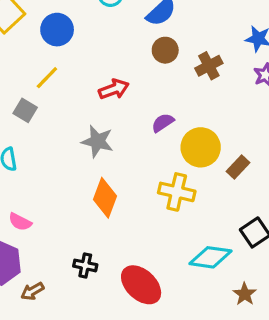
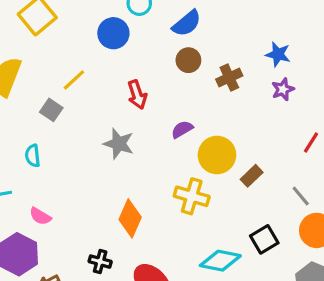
blue circle: (57, 30) -> (113, 33), moved
red arrow: (114, 89) -> (137, 95), turned 88
orange diamond: (105, 198) -> (130, 218), moved

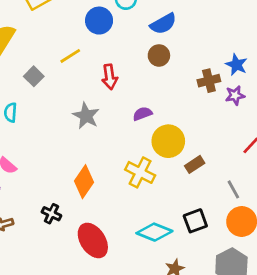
brown cross: (229, 77) -> (209, 81), moved
yellow line: (74, 80) -> (70, 56), moved

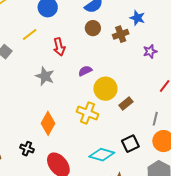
blue star: (236, 65) -> (137, 18), moved
brown cross: (209, 81) -> (121, 34), moved
gray line: (233, 189) -> (155, 119), turned 48

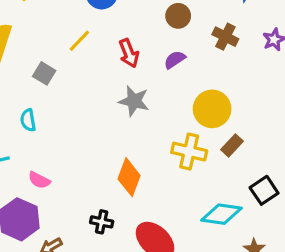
brown cross: (121, 34) -> (225, 37), moved, turned -35
purple semicircle: (85, 71) -> (175, 60), moved
gray star: (45, 76) -> (134, 101), moved
brown rectangle: (126, 103) -> (232, 145), moved

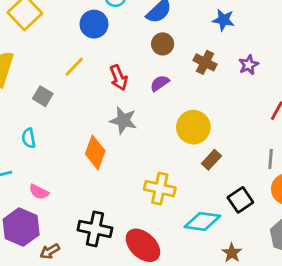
yellow cross: (189, 152) -> (160, 189), moved
orange diamond: (129, 177) -> (95, 152), moved
black cross: (102, 222) -> (95, 229), size x1.6

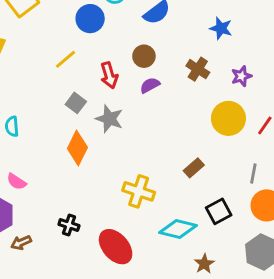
brown circle: (163, 44) -> (144, 56), moved
gray square: (43, 96) -> (76, 103), moved
yellow circle: (193, 127) -> (228, 118), moved
black cross: (95, 229) -> (69, 225), size x0.6

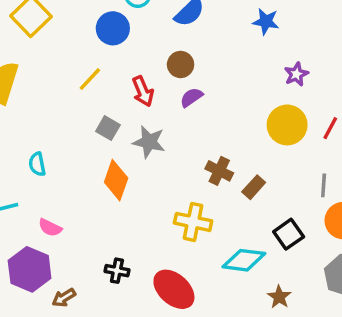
brown cross: (198, 69) -> (219, 171), moved

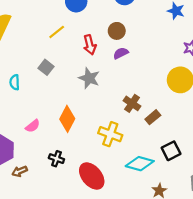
gray square: (108, 128) -> (46, 67), moved
orange diamond: (116, 180) -> (67, 119), moved
pink semicircle: (50, 228) -> (33, 126), moved, turned -72

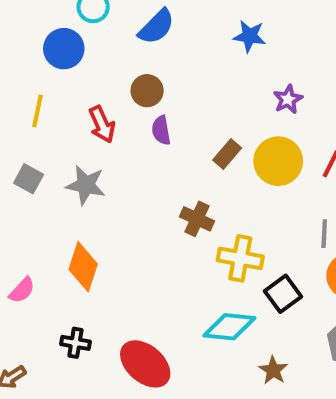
yellow line: (57, 32) -> (37, 111), turned -30
purple semicircle: (121, 53) -> (161, 130), turned -64
gray star: (89, 78) -> (86, 185), moved
brown rectangle: (153, 117) -> (227, 154), moved
yellow cross: (110, 134) -> (240, 258), moved

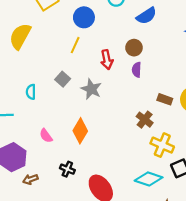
blue circle: (64, 49) -> (84, 17), moved
brown rectangle: (227, 154) -> (165, 99), moved, turned 56
pink semicircle: (22, 290) -> (46, 136), turned 88

